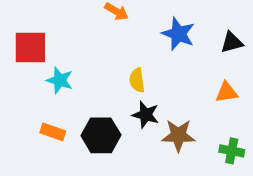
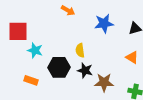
blue star: (178, 34) -> (104, 23), turned -30
orange triangle: (227, 92) -> (132, 57), turned 40
black hexagon: (101, 135) -> (59, 67), moved

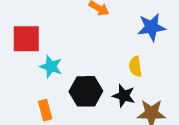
yellow semicircle: (80, 50) -> (135, 67), moved
orange rectangle: (31, 80) -> (45, 110), turned 56

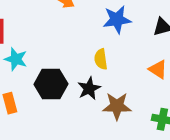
black star: (124, 96) -> (89, 88), turned 30

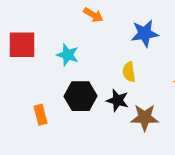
cyan star: (16, 59) -> (68, 55), moved
black star: (89, 88) -> (118, 100), turned -30

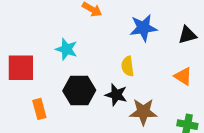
red square: (22, 45) -> (21, 68), moved

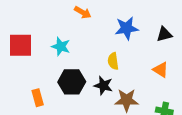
red square: (21, 68) -> (21, 45), moved

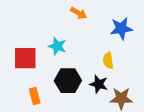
red square: (21, 45) -> (25, 58), moved

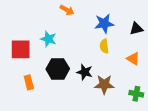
yellow semicircle: (108, 60) -> (104, 46), moved

